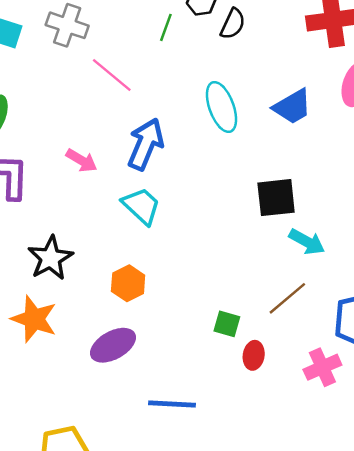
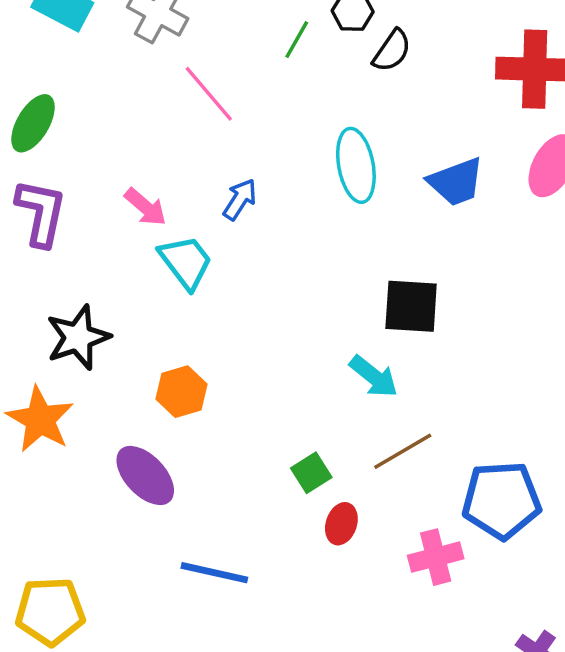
blue arrow: (146, 144) -> (240, 199), size x0.6
cyan trapezoid: (141, 206) -> (186, 262), moved
cyan arrow: (307, 242) -> (374, 376), moved
green square: (227, 324) -> (311, 473), turned 32
purple ellipse: (113, 345) -> (145, 475), turned 66

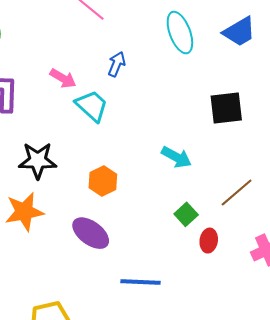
black star: (78, 337) -> (38, 160), turned 30
cyan arrow: (374, 376) -> (176, 157), moved
orange star: (40, 419) -> (24, 212), turned -30

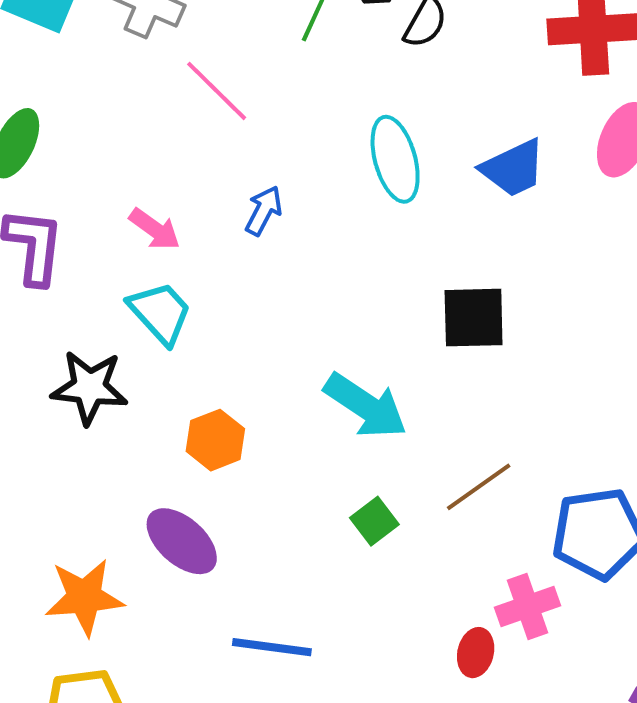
cyan trapezoid: (92, 106) -> (160, 313), moved
cyan arrow: (176, 157) -> (366, 406), size x1.4
orange star: (24, 212) -> (84, 597), moved
red ellipse: (209, 241) -> (476, 653), moved

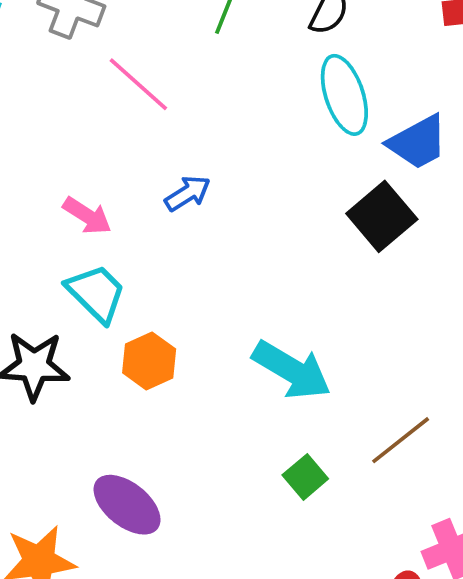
cyan ellipse: (395, 159) -> (344, 95), moved
blue arrow: (264, 211) -> (188, 193), turned 33
black square: (474, 318) -> (382, 216), moved, turned -36
orange hexagon: (215, 440) -> (149, 361), moved

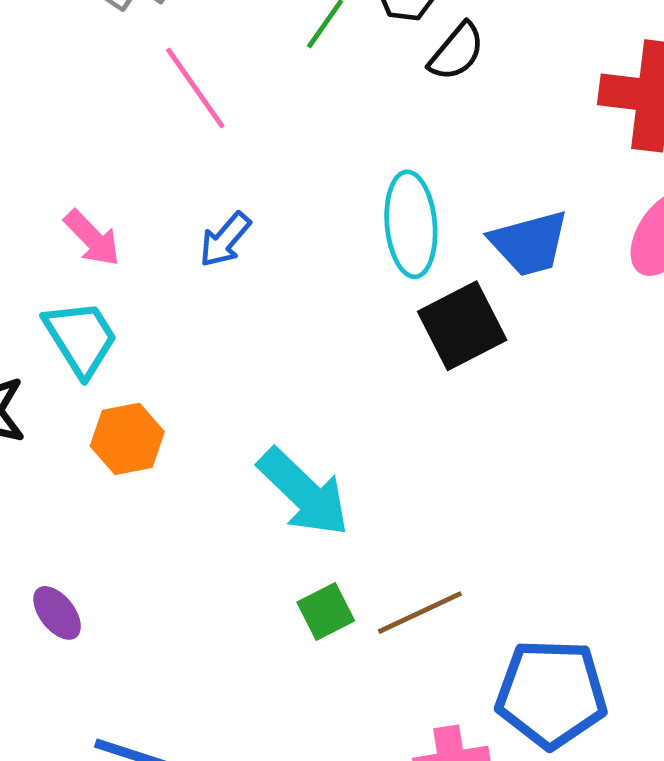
cyan ellipse: (344, 95) -> (411, 224), moved
blue arrow: (188, 193) -> (225, 240), turned 150
green square: (305, 477) -> (326, 612), moved
purple ellipse: (127, 505) -> (57, 613), size x0.6

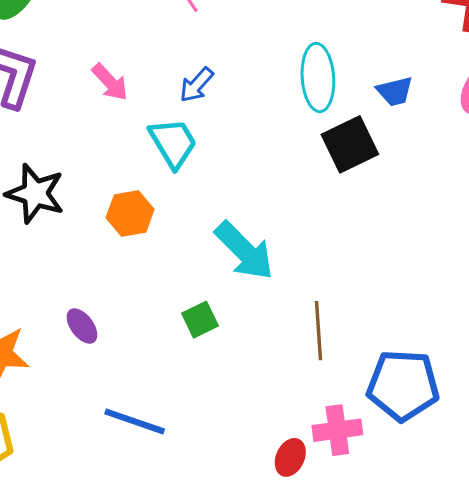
blue trapezoid: (529, 243) -> (395, 91), size x0.7
cyan trapezoid: (81, 338) -> (173, 143), moved
green square: (326, 612) -> (200, 320), moved
brown line: (420, 613) -> (318, 331), turned -70

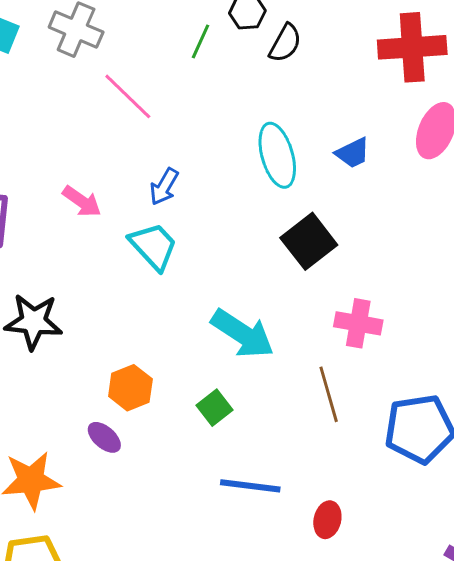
black square: (350, 144) -> (309, 241), moved
orange hexagon: (130, 213) -> (130, 388), moved
blue line: (135, 421) -> (250, 486), moved
pink cross: (337, 430) -> (358, 323), moved, turned 30

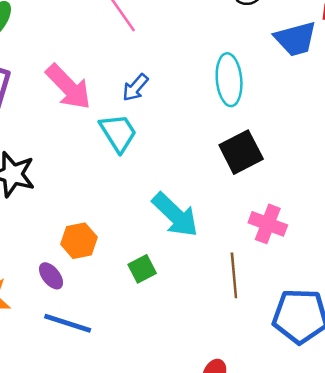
blue trapezoid: (353, 153) -> (296, 39), moved, size x1.5
pink arrow: (82, 201) -> (68, 87), size x1.6
blue line: (250, 486) -> (68, 323), moved

